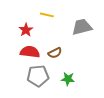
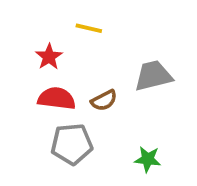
gray trapezoid: (82, 27) -> (153, 76), moved
green star: (68, 79) -> (148, 159), moved

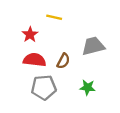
brown semicircle: (104, 100) -> (63, 61), turned -35
green star: (148, 159) -> (88, 87), moved

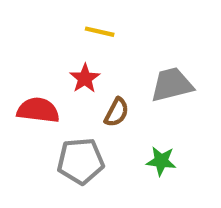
red star: (30, 35) -> (85, 78), moved
red semicircle: (35, 60) -> (38, 110), moved

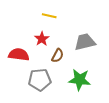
green star: (161, 161) -> (80, 80), size x1.5

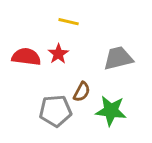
red semicircle: (19, 55) -> (26, 57), moved
brown semicircle: (58, 56) -> (82, 92), moved

